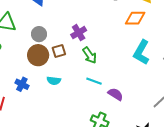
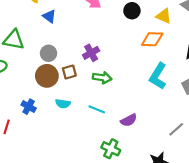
green arrow: (90, 55) -> (102, 78), turned -48
cyan line: (94, 81) -> (97, 109), moved
purple semicircle: (115, 94) -> (129, 120), turned 119

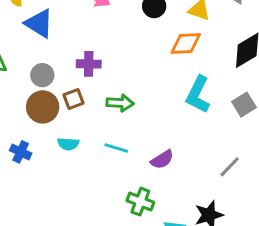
blue triangle: (49, 16) -> (39, 23), size x1.5
purple cross: (91, 53) -> (89, 64), moved, turned 35

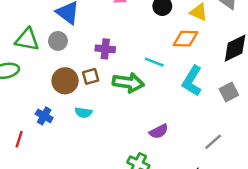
gray circle: (42, 75) -> (58, 41), moved
green arrow: (120, 103) -> (128, 83), size x1.4
cyan line: (116, 148) -> (154, 62), moved

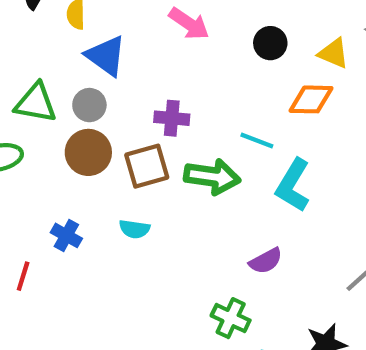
brown square: (91, 76) -> (147, 166), size x1.5
brown circle: (65, 81) -> (88, 152), moved
cyan L-shape: (192, 81) -> (293, 185), moved

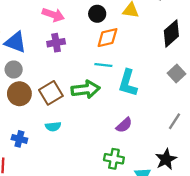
orange diamond: (311, 99) -> (107, 38), moved
purple cross: (172, 118) -> (56, 43), moved

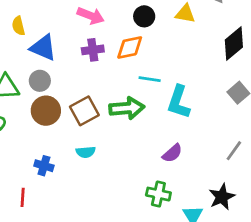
orange diamond: (107, 38) -> (130, 48), moved

